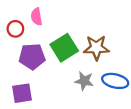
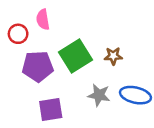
brown star: (96, 48) -> (113, 56), size x0.6
purple square: (22, 93) -> (51, 109), moved

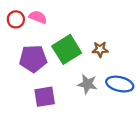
pink semicircle: (43, 19) -> (38, 17), turned 120
red circle: (18, 34) -> (16, 19), moved

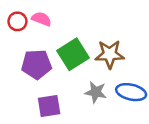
brown star: (100, 49) -> (110, 54), size x1.6

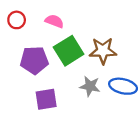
pink semicircle: (41, 19) -> (54, 21), moved

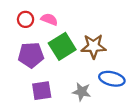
red circle: (17, 20) -> (26, 19), moved
gray star: (90, 86) -> (82, 92), moved

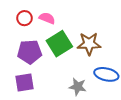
purple square: (42, 91) -> (25, 83), moved

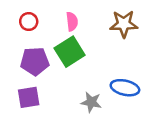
pink semicircle: (47, 18) -> (72, 22), moved, turned 63
brown star: (89, 44) -> (124, 24), moved

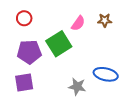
pink semicircle: (72, 22) -> (78, 23), moved, turned 42
brown star: (124, 24) -> (105, 20), size x0.6

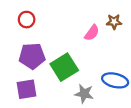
pink semicircle: (78, 23) -> (92, 33), moved
green square: (59, 44) -> (64, 67), moved

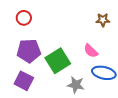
pink semicircle: (92, 33) -> (91, 51), moved, turned 98
purple square: (27, 89) -> (24, 81), turned 36

